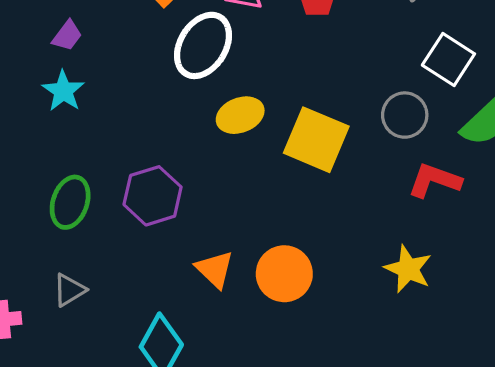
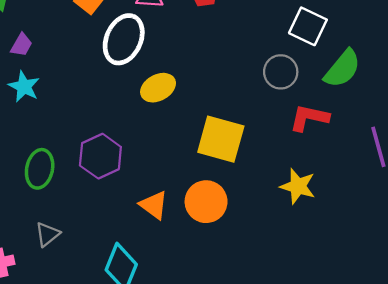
yellow square: (316, 140) -> (221, 139), moved

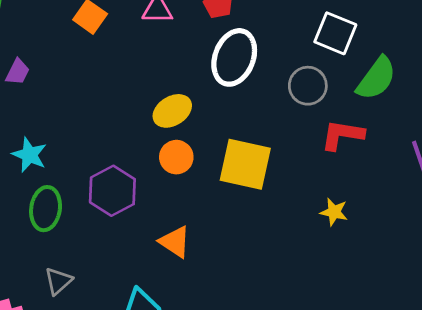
white ellipse: (124, 39) -> (234, 57), moved
cyan star: (24, 87) -> (29, 155), moved
yellow star: (298, 186) -> (334, 212), size x0.7
orange circle: (206, 202) -> (176, 157), moved, size x0.7

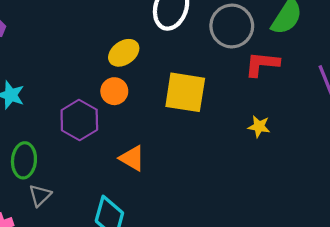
gray circle: (308, 86) -> (232, 26), size x1.4
orange circle: (176, 157) -> (114, 91), moved
green ellipse: (46, 209) -> (24, 160), moved

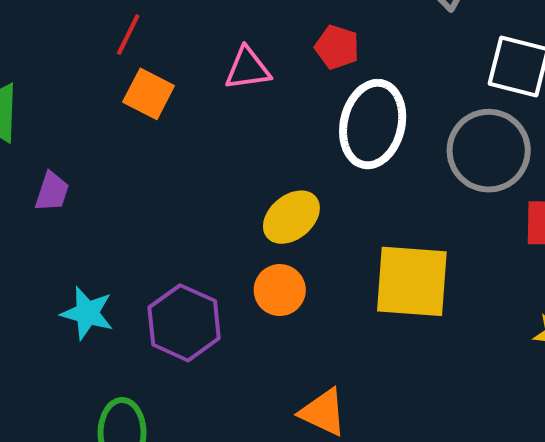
purple hexagon: (79, 120) -> (184, 323), moved

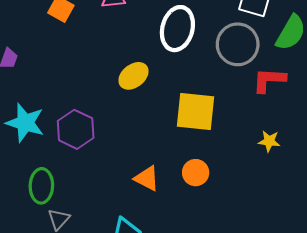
orange circle: (280, 290) -> (196, 173), moved
cyan star: (87, 313) -> (25, 123), size x1.4

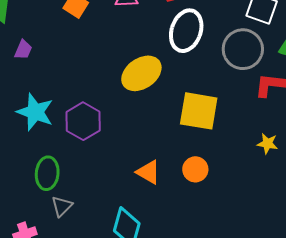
yellow ellipse: (133, 76) -> (141, 73), size x1.4

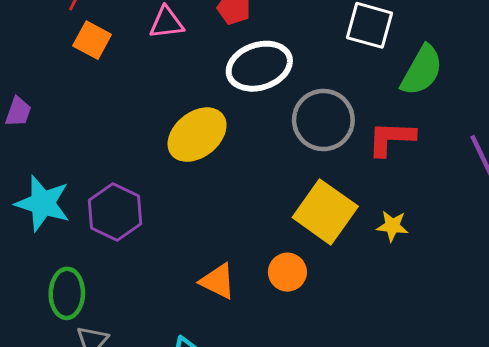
white ellipse: (186, 31) -> (259, 66), turned 57
gray circle: (243, 49) -> (323, 120), moved
yellow square: (199, 111) -> (325, 212), moved, turned 30

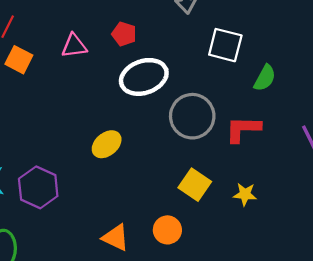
green semicircle: (422, 70) -> (265, 78), size x0.7
yellow ellipse: (197, 135) -> (107, 144), moved, size x0.7
yellow square: (325, 212) -> (195, 185), size x0.7

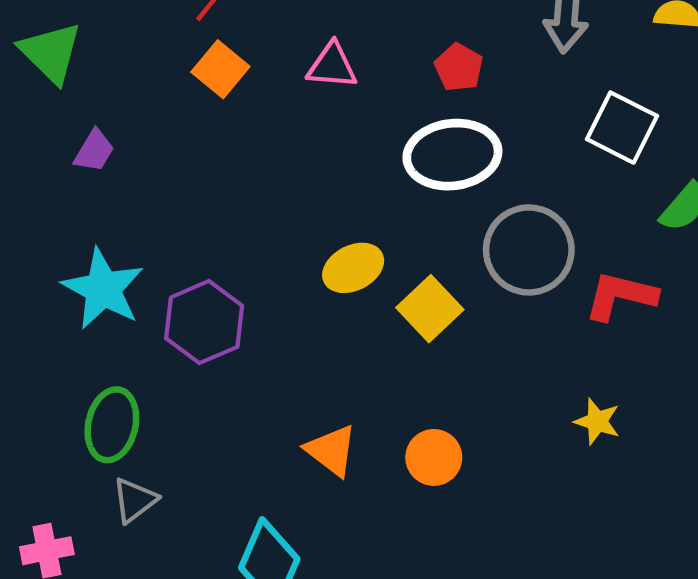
red pentagon: (124, 34) -> (459, 67), moved
yellow square: (195, 185) -> (430, 309), moved

